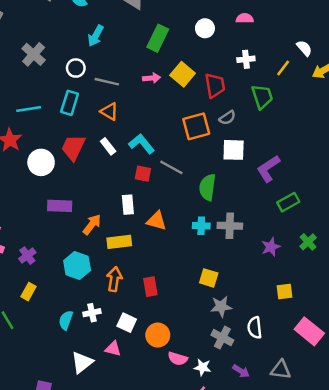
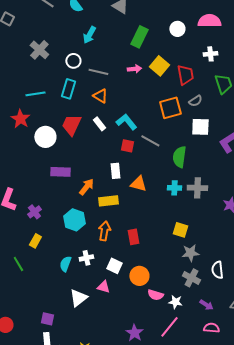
pink semicircle: (245, 18) -> (209, 21), size x1.6

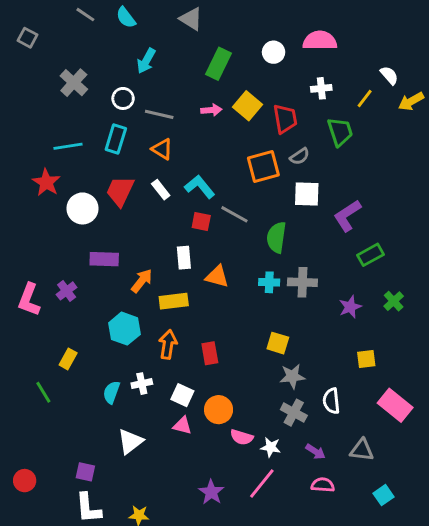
purple cross: (34, 212) -> (67, 291), moved
pink triangle: (103, 287) -> (182, 426), moved

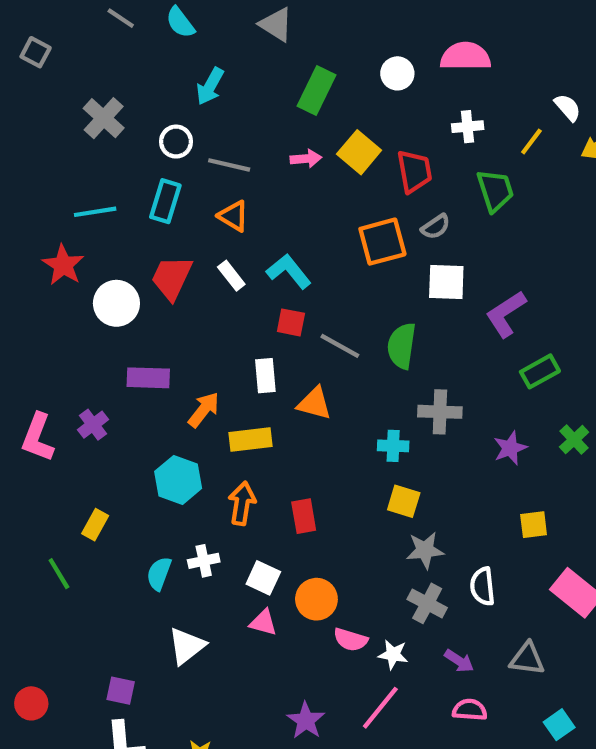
gray line: (234, 214) -> (340, 346), moved
cyan cross: (269, 282) -> (393, 446), moved

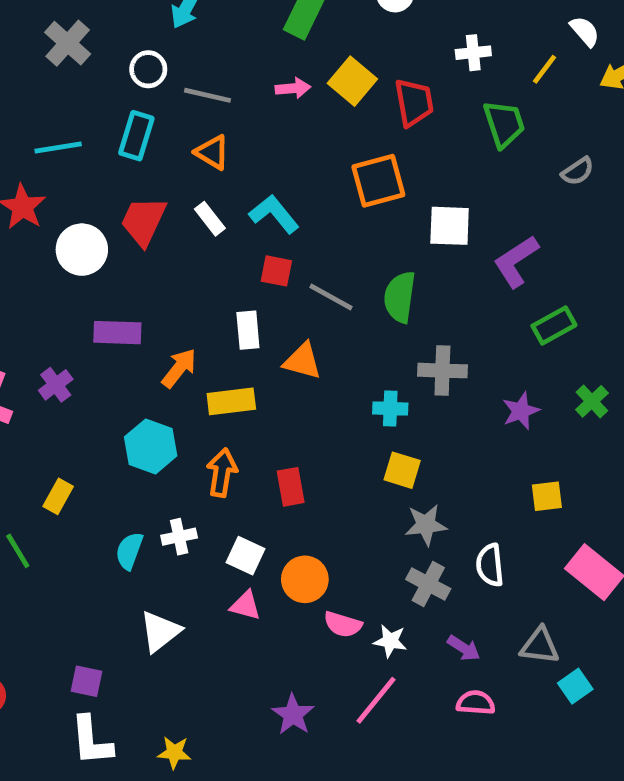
gray semicircle: (436, 227) -> (578, 171), moved
cyan square: (559, 725) -> (575, 686), moved

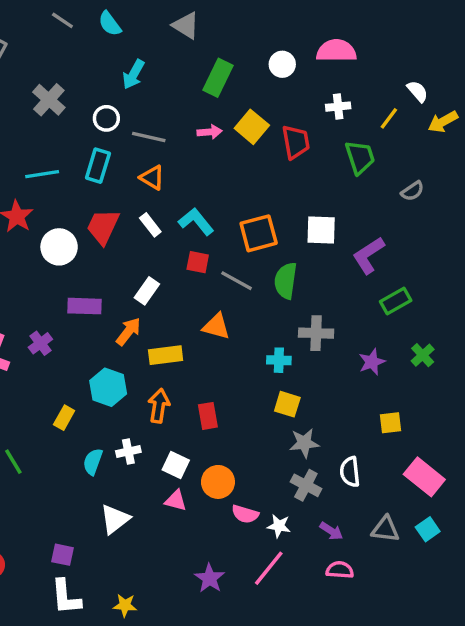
orange square: (378, 181) -> (259, 233), moved
white rectangle: (248, 330) -> (147, 291), moved, turned 40
yellow rectangle: (58, 496) -> (64, 418), moved
cyan square: (575, 686) -> (428, 529), moved

